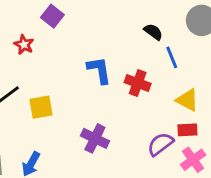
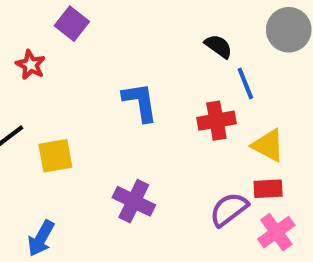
red cross: (138, 83) -> (216, 121), moved, turned -30

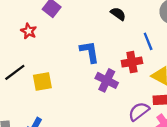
black semicircle: (219, 46) -> (118, 14), moved
purple cross: (134, 201) -> (107, 80), moved

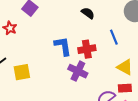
red cross: (132, 62) -> (87, 49), moved

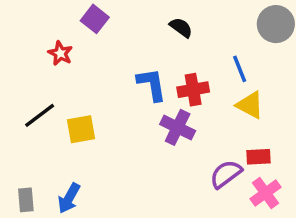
black semicircle: (88, 13) -> (181, 28), moved
yellow triangle: (125, 67) -> (250, 105), moved

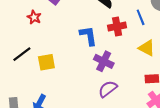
blue line: (240, 69) -> (141, 17), moved
red cross: (193, 90) -> (117, 26), moved
purple semicircle: (226, 174) -> (108, 89), moved

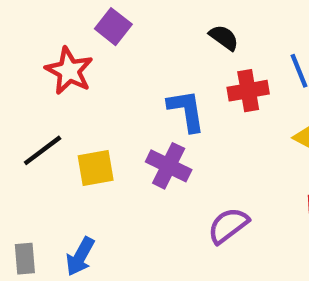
red star: (34, 17) -> (69, 71), size x1.5
purple cross: (104, 61) -> (169, 166), moved

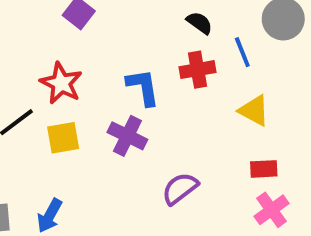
black semicircle: (224, 38) -> (199, 23), moved
red star: (69, 71) -> (61, 83), moved

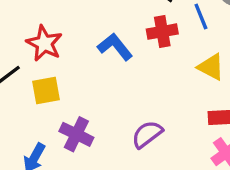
blue L-shape: (143, 87) -> (115, 47), turned -30
purple cross: (127, 136) -> (76, 134), moved

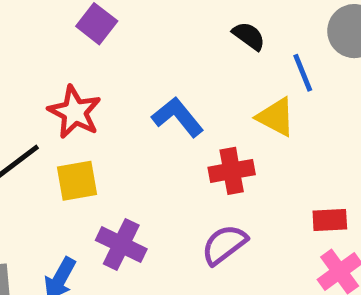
red cross: (162, 32) -> (232, 171), moved
yellow triangle: (211, 67) -> (276, 117), moved

